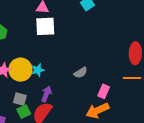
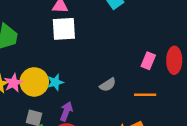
orange line: (132, 78) -> (145, 95), moved
pink rectangle: (104, 91) -> (148, 61), moved

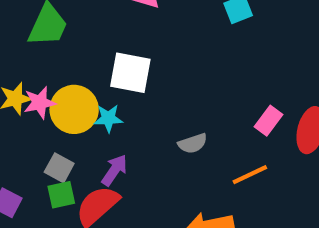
white square: (64, 29) -> (130, 73), moved
orange line: (145, 95) -> (250, 175), turned -40

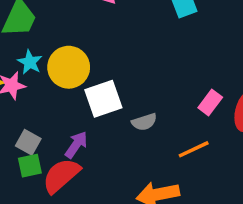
white square: (130, 73) -> (103, 99), moved, turned -30
yellow circle: (74, 109) -> (69, 67), moved
cyan star: (108, 118) -> (30, 62), moved, turned 30

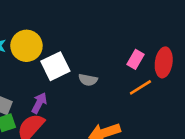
gray semicircle: (144, 122) -> (88, 80), turned 36
orange line: (194, 149) -> (140, 87), moved

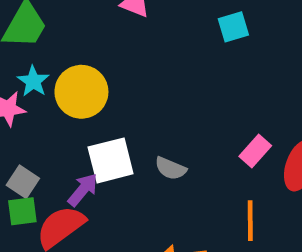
white square: (55, 66) -> (111, 160), moved
orange line: (140, 87) -> (250, 221), moved, turned -70

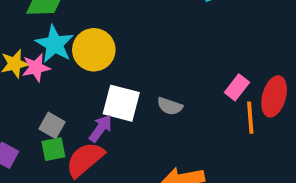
cyan star: (33, 81) -> (55, 44), size x1.5
white square: (111, 160) -> (121, 103), turned 33
orange line: (250, 221) -> (250, 118), moved

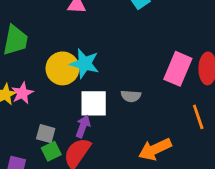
cyan star: (55, 44) -> (85, 64), moved
pink rectangle: (237, 87) -> (178, 69), size x1.6
orange line: (250, 118) -> (198, 117), moved

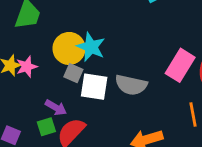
gray semicircle: (131, 96) -> (131, 85), size x1.6
purple arrow: (83, 126) -> (56, 107), moved, turned 90
gray square: (46, 134) -> (73, 73), moved

